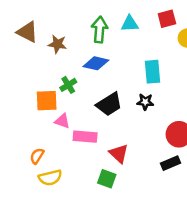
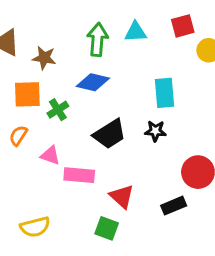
orange square: (47, 101) -> (27, 94), moved
orange semicircle: (37, 156) -> (18, 136), moved
black rectangle: (171, 163) -> (174, 206), moved

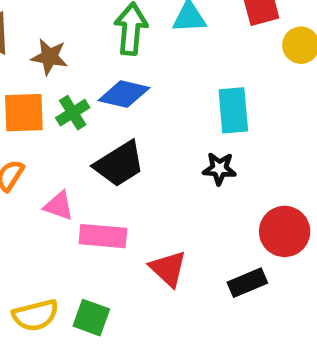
green cross: (58, 110) -> (73, 113), moved
black trapezoid: (110, 134) -> (119, 164), moved
green square: (107, 228) -> (91, 318), moved

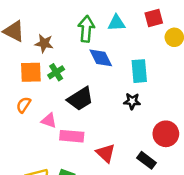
blue diamond: (124, 94) -> (101, 58), moved, turned 50
black rectangle: (247, 283) -> (147, 160), turned 60

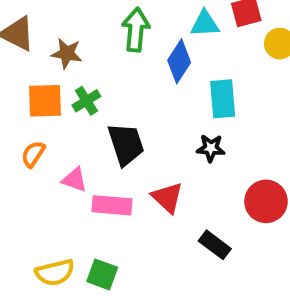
cyan triangle: (116, 23) -> (205, 24), moved
blue diamond: (101, 58) -> (179, 61), moved, turned 60
black trapezoid: (80, 99) -> (126, 144), turned -76
red triangle: (106, 153) -> (167, 197), moved
black rectangle: (147, 160) -> (215, 245), moved

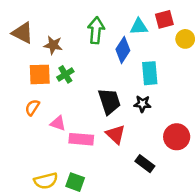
black trapezoid: (126, 144) -> (109, 101), moved

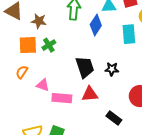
cyan rectangle: (150, 73) -> (129, 34), moved
red triangle: (115, 134) -> (90, 94), turned -48

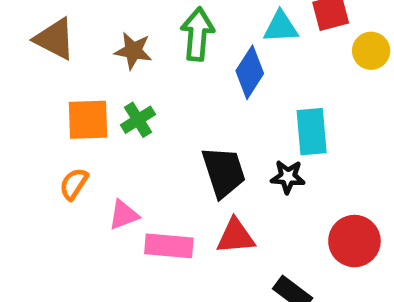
brown star: (39, 21) -> (133, 51), moved
cyan rectangle: (129, 34) -> (312, 132), moved
pink triangle: (43, 85) -> (124, 215), turned -40

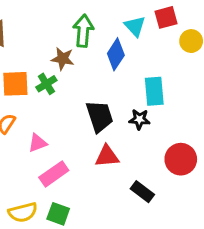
cyan triangle: (281, 27) -> (135, 26), turned 50
brown star: (133, 51) -> (63, 59), moved
pink rectangle: (169, 246) -> (54, 174), moved, turned -40

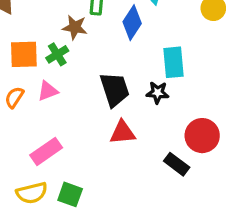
pink triangle: (38, 143) -> (48, 91), moved
pink rectangle: (54, 174) -> (46, 151), moved
black rectangle: (142, 192) -> (177, 164), moved

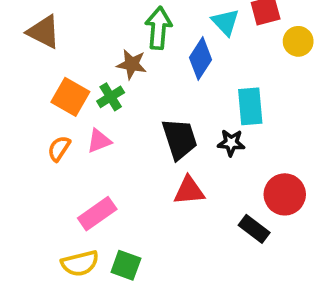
orange square: (24, 54) -> (70, 97), turned 32

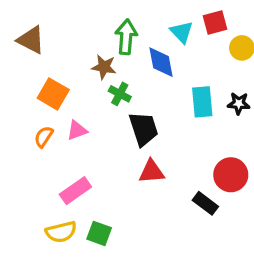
blue diamond: (201, 59) -> (161, 62), turned -44
green cross: (111, 97) -> (120, 94), moved, turned -30
black star: (231, 143) -> (239, 103), moved

